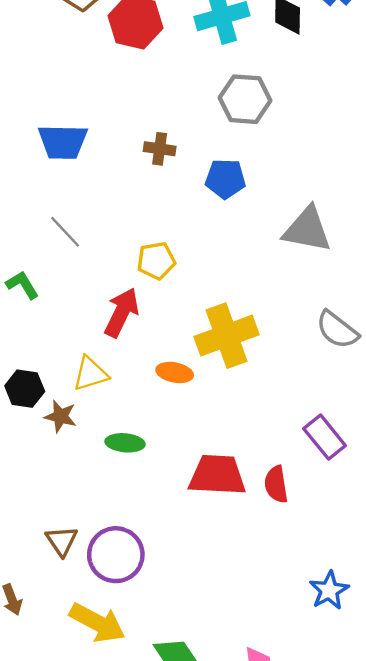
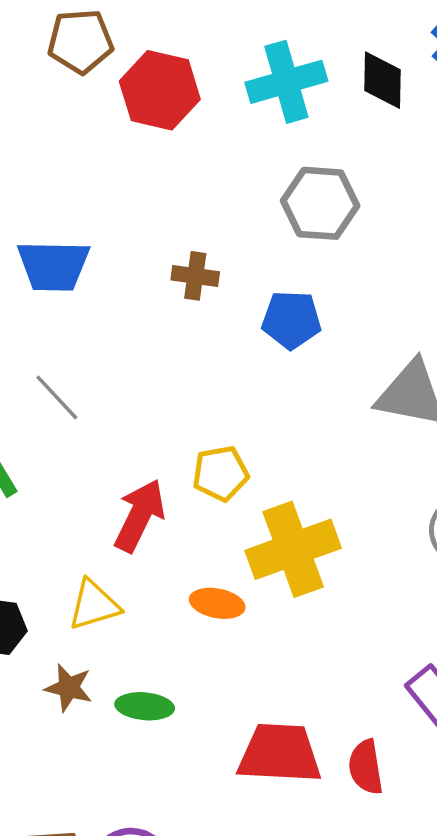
yellow pentagon: (156, 261) -> (221, 473), moved
brown star: (60, 416) -> (69, 688), moved

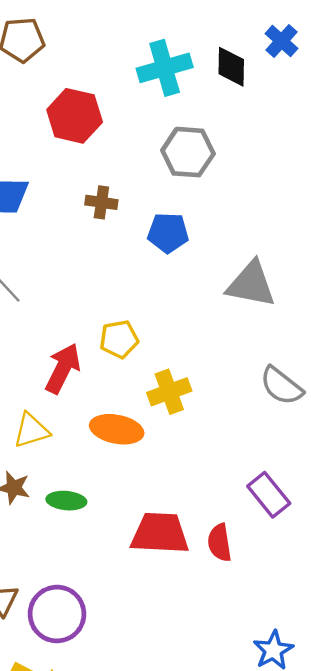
red hexagon: (160, 90) -> (75, 116), moved
yellow cross: (293, 549) -> (169, 392), size x0.7
orange ellipse: (217, 603) -> (117, 429), size x1.4

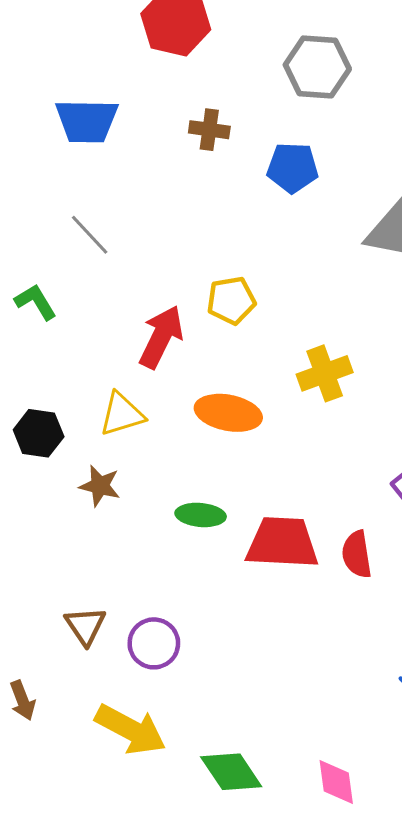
yellow cross: (169, 392) -> (325, 373), moved
green ellipse: (66, 501) -> (201, 515), moved
purple circle: (57, 614) -> (154, 643), size x0.7

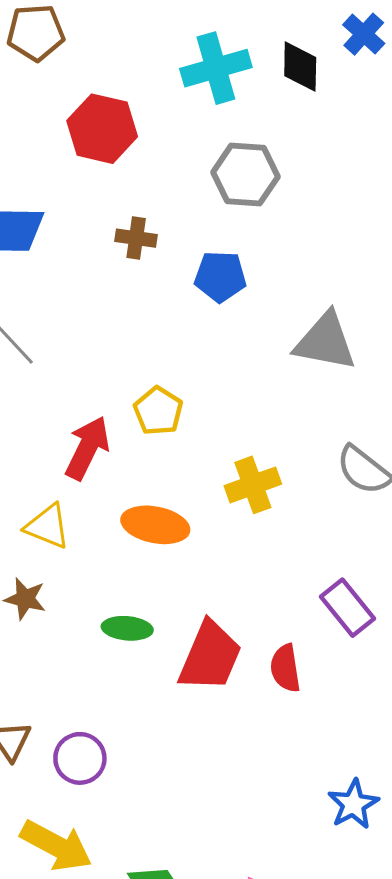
yellow pentagon: (231, 300) -> (158, 411), turned -30
yellow triangle: (122, 414) -> (47, 526), turned 39
red trapezoid: (282, 543) -> (210, 656), turned 110

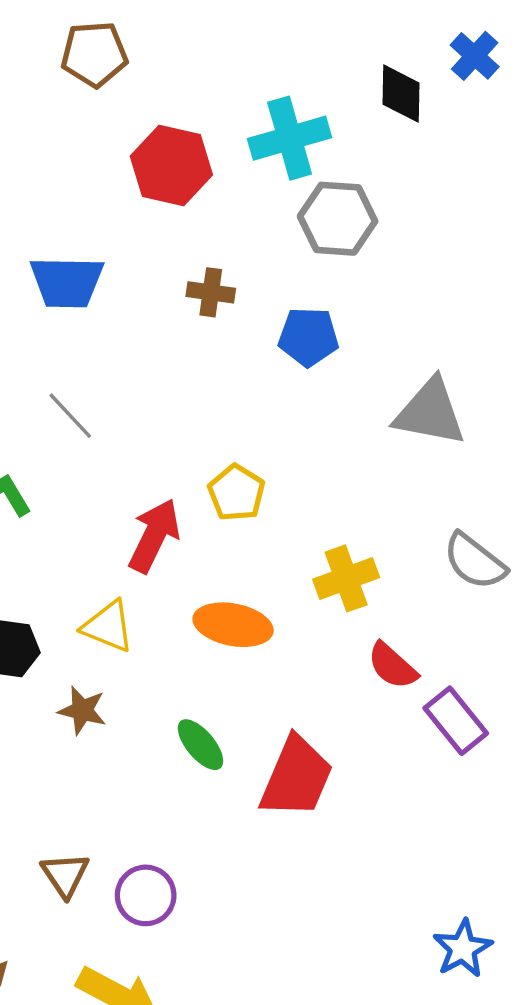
cyan cross: (216, 68) -> (290, 138), moved
green ellipse: (127, 628) -> (200, 745), turned 45
red semicircle: (285, 668) -> (392, 666), moved, turned -39

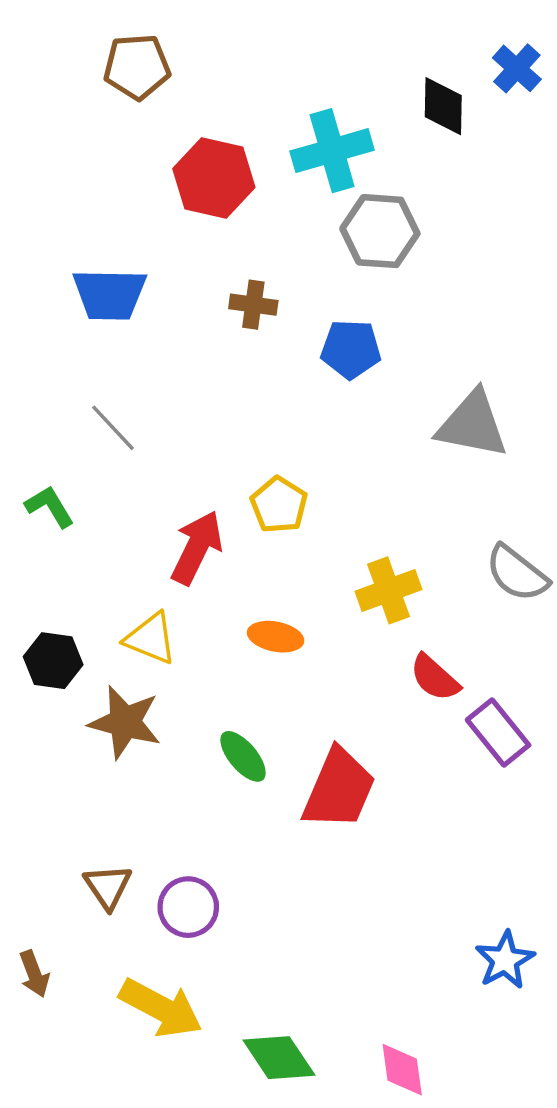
orange ellipse: (233, 625) -> (276, 637), size x0.7
brown star: (82, 710) -> (125, 722), size x1.5

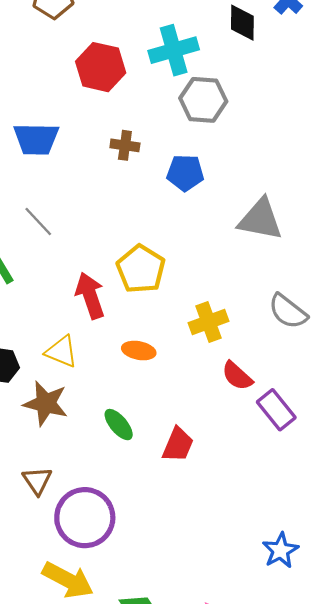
yellow pentagon: (279, 505) -> (141, 269), size x1.4
red arrow: (197, 548) -> (90, 296), turned -45
red trapezoid: (339, 789) -> (178, 445), size x0.7
brown triangle: (108, 887) -> (37, 481), moved
purple circle: (188, 907) -> (85, 518), size x1.6

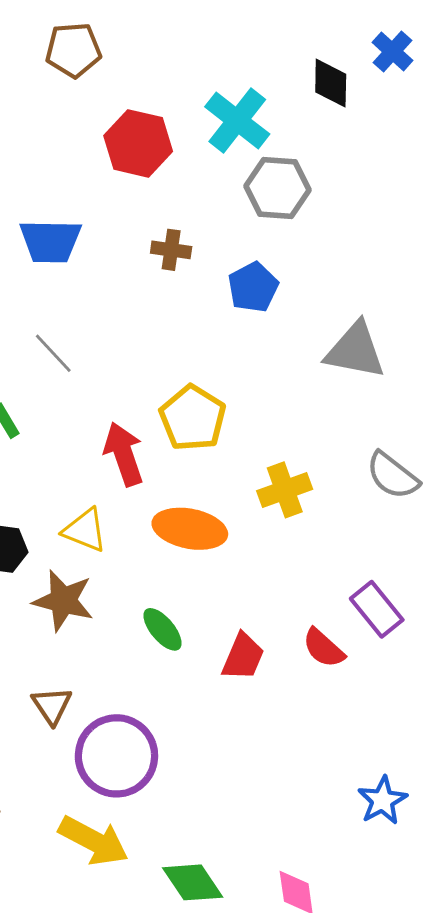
cyan cross: (174, 50) -> (237, 120), turned -36
blue pentagon: (185, 173) -> (253, 287), turned -30
orange ellipse: (139, 351) -> (190, 529), size x1.6
red semicircle: (237, 376) -> (323, 648), moved

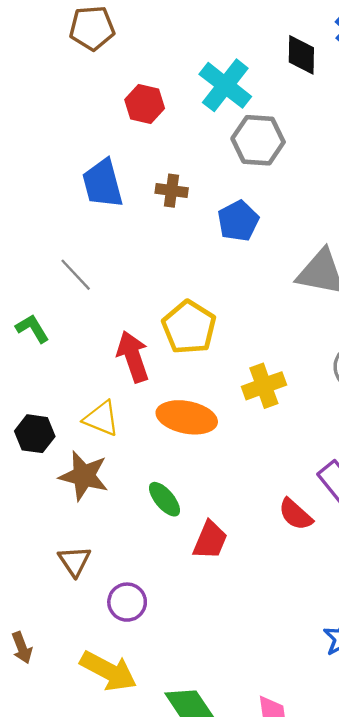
red hexagon: (138, 143) -> (145, 104), size x0.7
blue trapezoid: (50, 241) -> (103, 184), moved, turned 74
red trapezoid: (243, 657) -> (210, 540), moved
purple circle: (116, 756) -> (127, 602), size x0.6

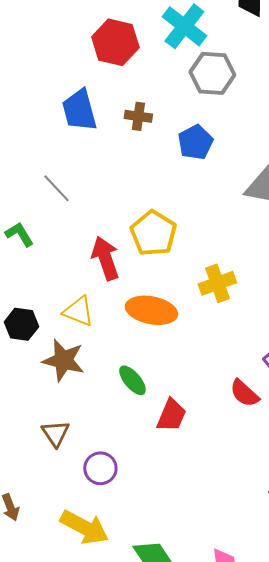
red hexagon: (145, 104) -> (115, 42), size x1.4

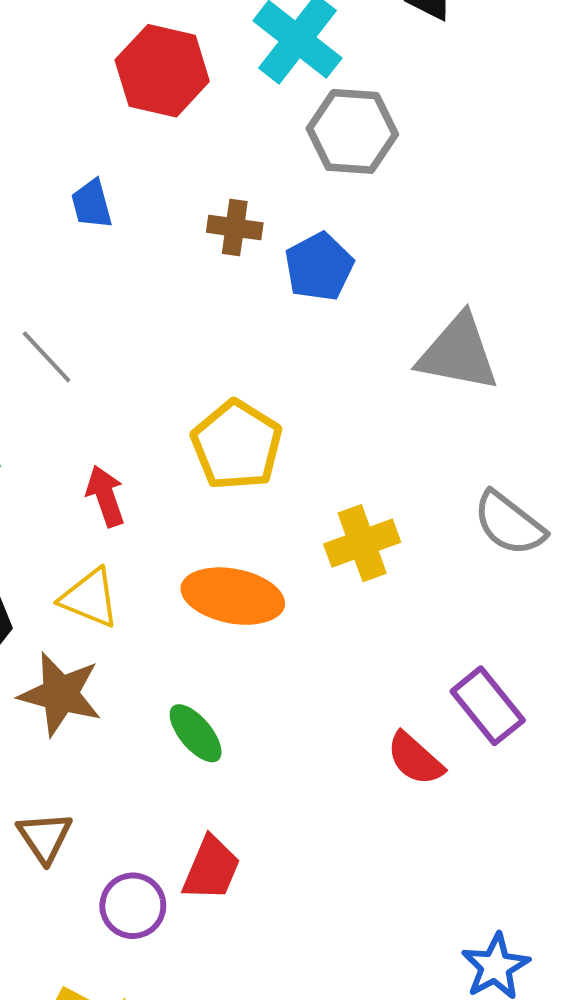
blue trapezoid: (79, 110) -> (92, 204), size x0.6
brown cross: (138, 116) -> (235, 228), moved
red arrow: (105, 258) -> (105, 496), moved, size x0.7
red trapezoid: (171, 415) -> (211, 869), moved

